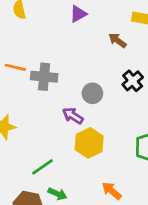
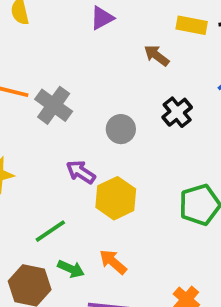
gray cross: (44, 77) -> (54, 105), turned 30
purple arrow: (73, 116) -> (81, 172), moved
orange arrow: (112, 191) -> (113, 262), moved

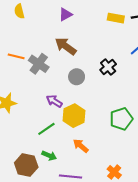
brown arrow: (157, 56) -> (66, 46), moved, size x1.5
green line: (50, 231) -> (46, 129), moved
orange arrow: (113, 262) -> (81, 146), moved

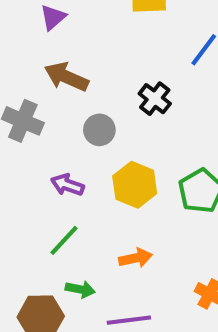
yellow hexagon: (74, 116) -> (135, 185), moved
orange arrow: (81, 146) -> (136, 258), turned 140

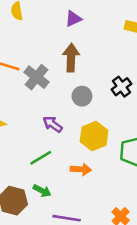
brown arrow: (66, 77) -> (71, 58), turned 52
orange arrow: (136, 258) -> (81, 169), moved

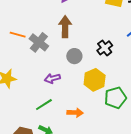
purple arrow: (53, 124) -> (52, 78), turned -49
yellow hexagon: (94, 136) -> (95, 80), moved

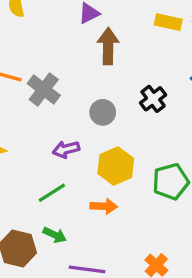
brown arrow: (65, 27) -> (108, 46), moved
yellow hexagon: (95, 80) -> (116, 166), moved

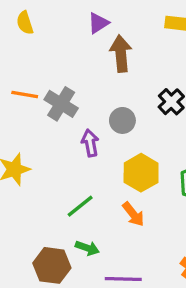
purple arrow: (66, 149) -> (90, 143), moved, turned 100
orange arrow: (104, 206) -> (133, 214), turned 55

